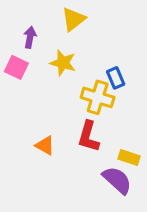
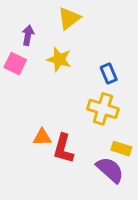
yellow cross: (98, 97) -> (103, 109), moved
red L-shape: (89, 136) -> (63, 149), moved
orange triangle: (45, 146) -> (42, 137), turned -30

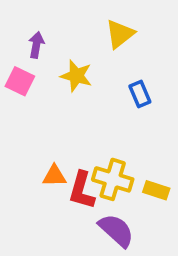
yellow triangle: (69, 18) -> (120, 34), moved
yellow cross: (103, 109) -> (113, 179), moved
purple semicircle: (110, 170) -> (116, 230), moved

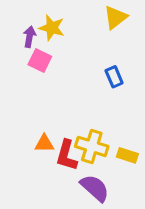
yellow triangle: (120, 34) -> (116, 17), moved
yellow star: (76, 76) -> (52, 28), moved
pink square: (20, 81) -> (40, 60), moved

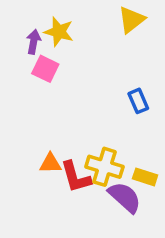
blue rectangle: (114, 77) -> (138, 101), moved
red L-shape: (67, 155) -> (76, 177), turned -32
purple semicircle: (95, 188) -> (125, 197), moved

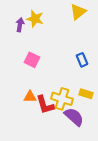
pink square: (45, 69) -> (32, 60), moved
yellow rectangle: (145, 177) -> (86, 94), moved

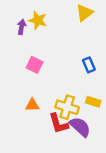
red L-shape: (45, 105) -> (58, 123), moved

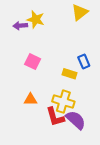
purple arrow: (22, 27) -> (20, 26), turned -104
yellow rectangle: (93, 102) -> (69, 74), moved

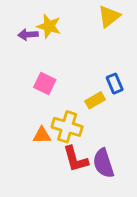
yellow rectangle: (69, 74) -> (95, 100), turned -48
yellow cross: (63, 102) -> (67, 127), moved
purple semicircle: (76, 120) -> (103, 163), turned -150

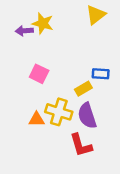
blue rectangle: (115, 84) -> (101, 74), turned -63
red L-shape: (75, 159) -> (81, 145), moved
purple semicircle: (103, 163) -> (87, 116), moved

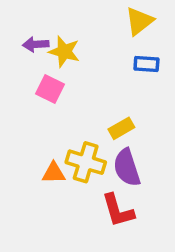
yellow star: (43, 23) -> (64, 52), moved
pink square: (39, 74) -> (50, 89), moved
blue rectangle: (101, 74) -> (146, 64), moved

